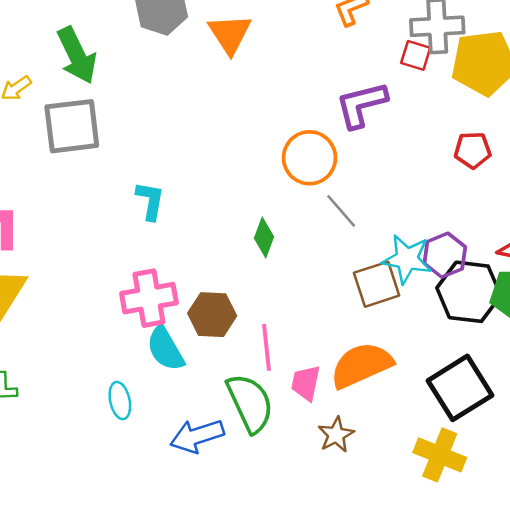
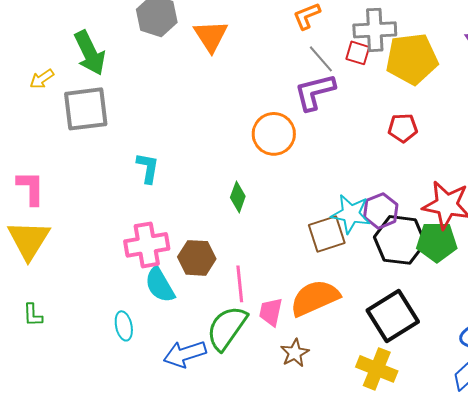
gray line: (341, 211) -> (321, 59), moved
green semicircle: (250, 403) -> (227, 328), turned -120

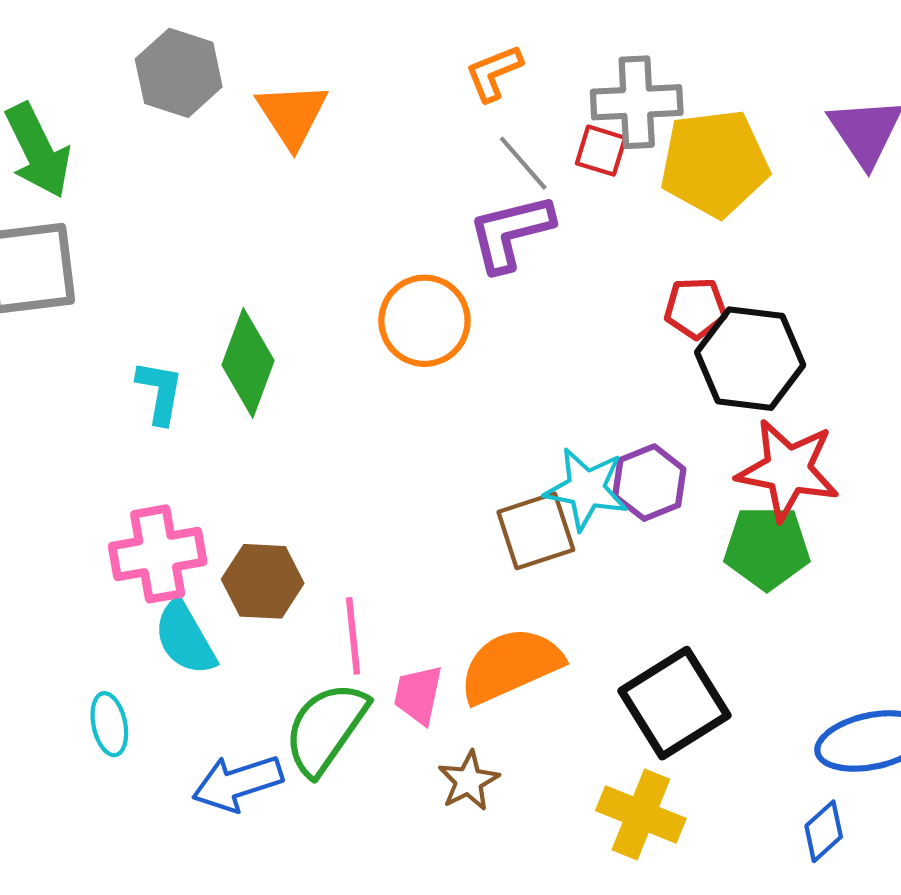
green diamond: (238, 197) -> (248, 363), moved, size x1.6
black hexagon: (400, 240) -> (750, 359), moved

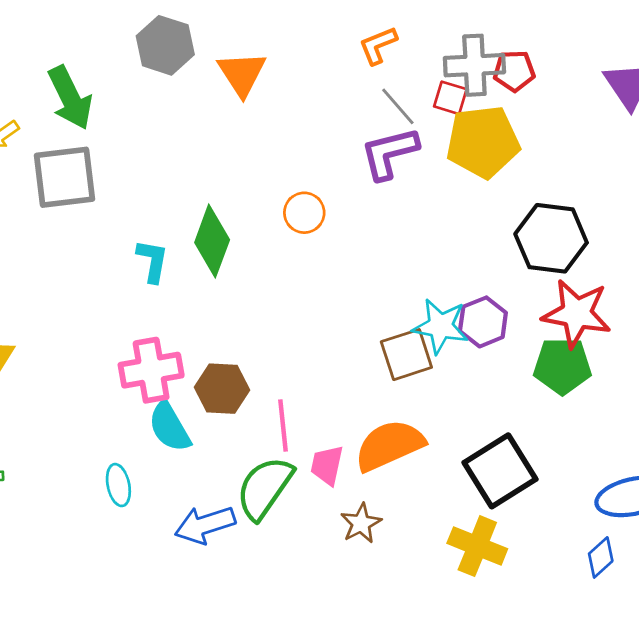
yellow pentagon: (714, 163) -> (483, 142), moved
red pentagon: (695, 308) -> (514, 71), moved
orange circle: (424, 321) -> (304, 213), moved, size x0.7

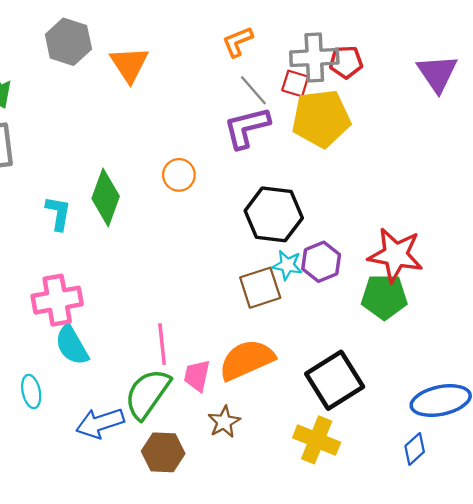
black hexagon: (551, 238) -> (274, 214), moved
cyan star: (440, 326) -> (287, 265), size x0.7
brown hexagon: (222, 389) -> (163, 452), moved

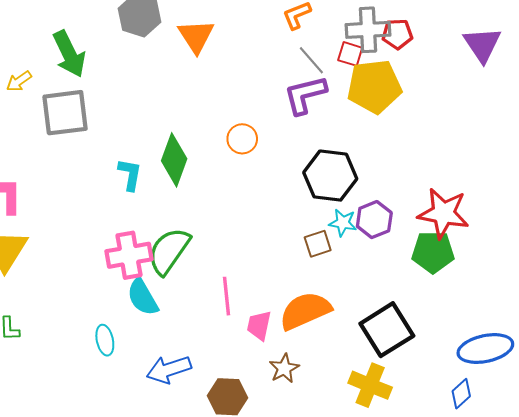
brown square: (260, 288) -> (318, 244), size x0.7
green semicircle: (147, 394) -> (169, 251), moved

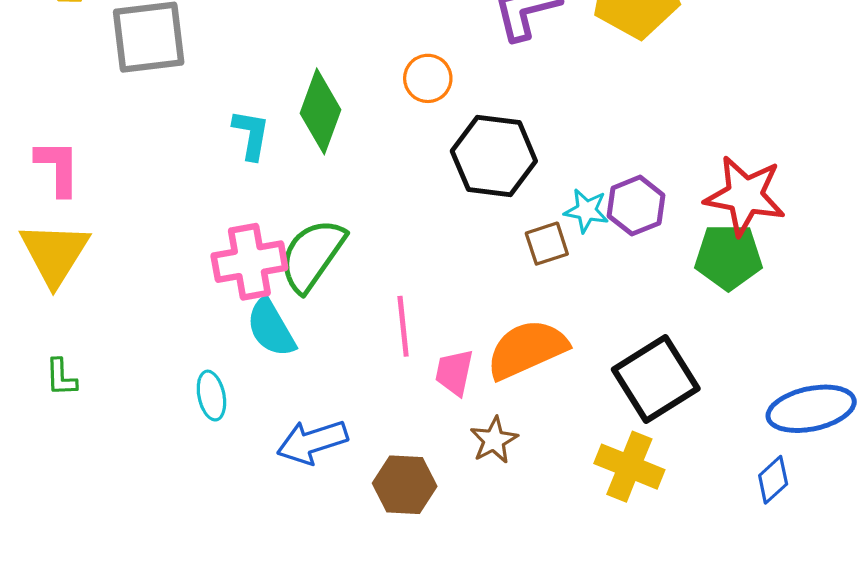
black hexagon: (330, 176) -> (494, 156), moved

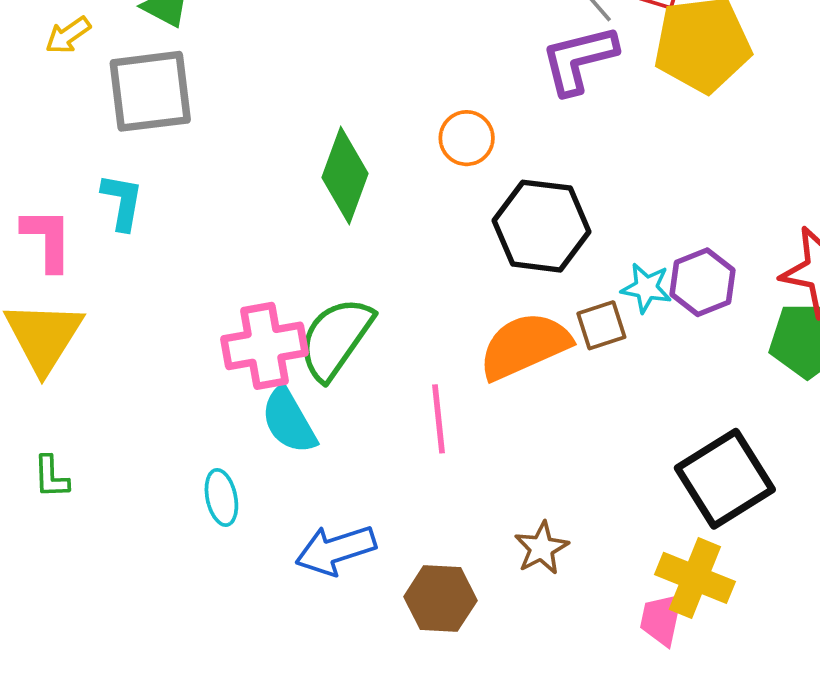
cyan L-shape: (251, 135) -> (122, 202), moved
orange semicircle: (527, 349) -> (525, 346), moved
pink trapezoid: (454, 372) -> (661, 619), moved

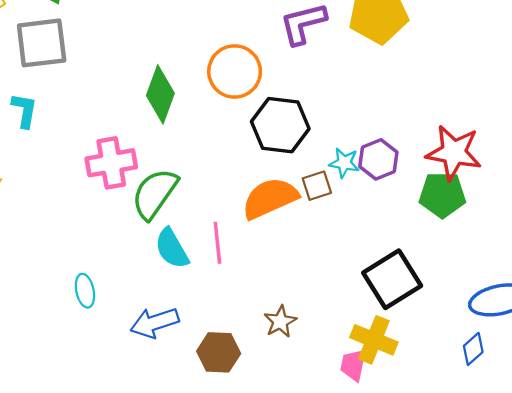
orange circle: (467, 138) -> (235, 71), size x1.6
pink cross: (264, 346) -> (111, 163), moved
cyan semicircle: (289, 421) -> (172, 248), moved

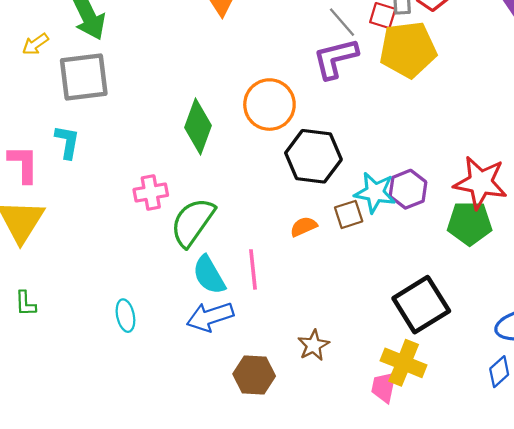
pink cross: (111, 163) -> (151, 192), size x0.7
cyan star: (344, 163) -> (375, 192), size x1.4
orange semicircle: (270, 198) -> (304, 227), size x0.5
blue arrow: (155, 323) -> (210, 317), moved

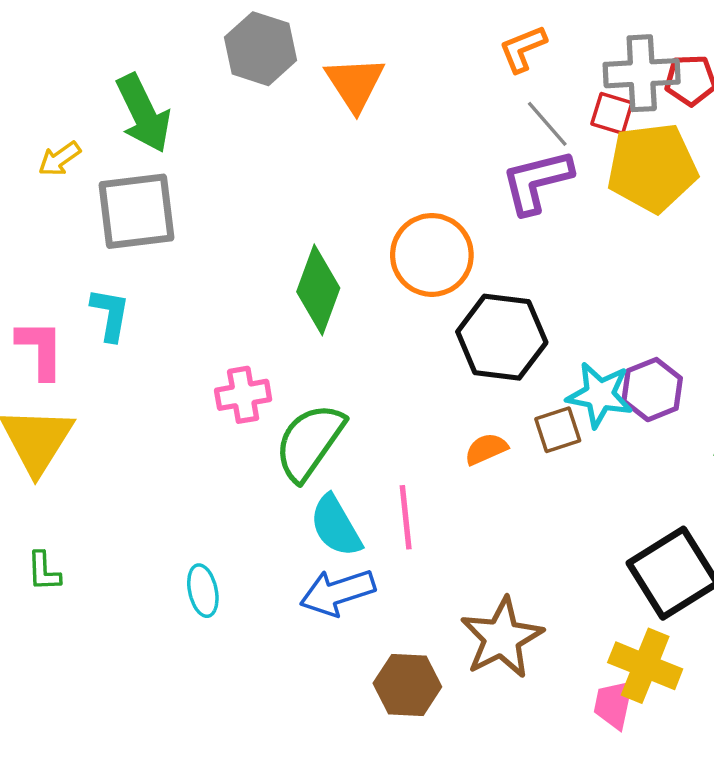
brown star: (313, 345) -> (502, 638), size x1.6

